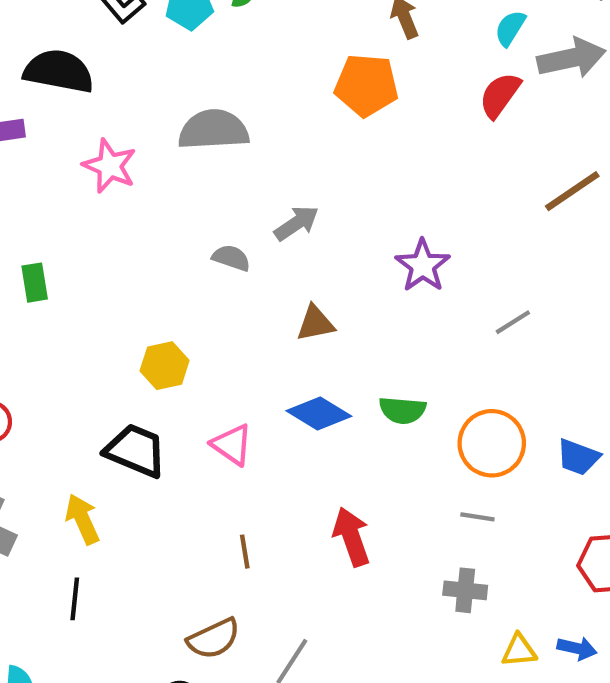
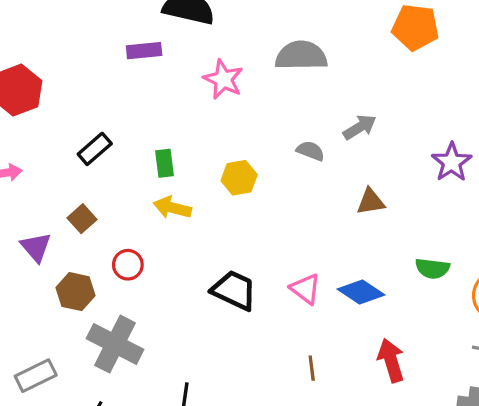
yellow hexagon: (165, 366) -> (239, 178), moved
blue diamond: (319, 413) -> (361, 292), moved
yellow arrow: (82, 519) -> (172, 208), moved, turned -54

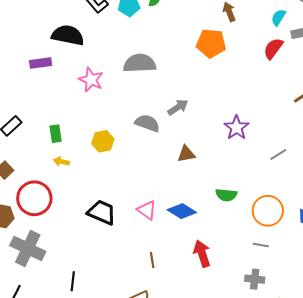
gray semicircle: (310, 151) -> (147, 123), size x1.4
yellow arrow: (172, 208) -> (61, 162), size x0.7
red circle: (128, 265) -> (34, 198), size x1.8

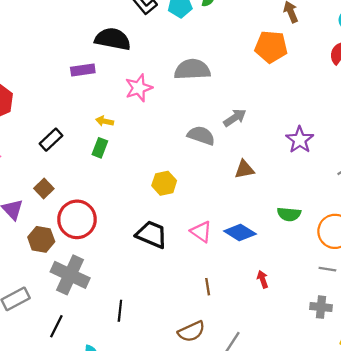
pink star: (91, 80) -> (139, 88), turned 30
green rectangle: (56, 134) -> (100, 148), turned 30
yellow hexagon: (103, 141) -> (164, 183), moved
yellow arrow: (61, 162) -> (105, 121), moved
red arrow: (202, 254) -> (263, 279), size x0.6

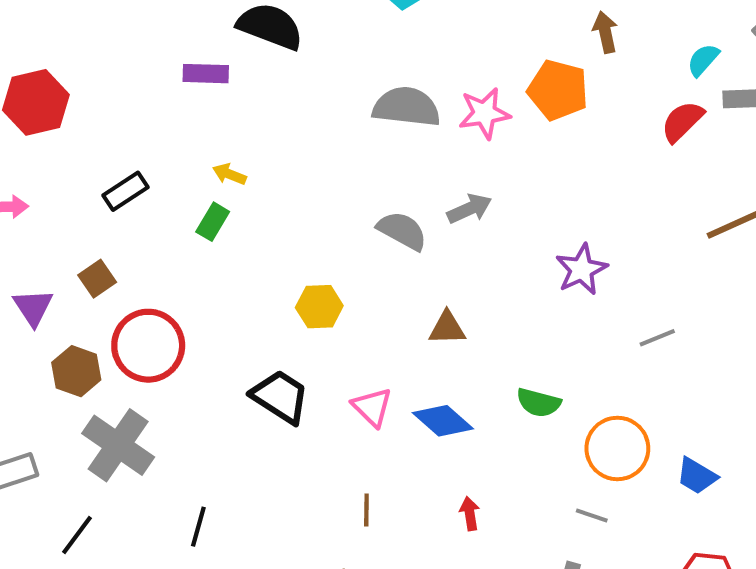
pink star: (139, 88) -> (484, 113), moved
brown triangle: (244, 169) -> (447, 328), moved

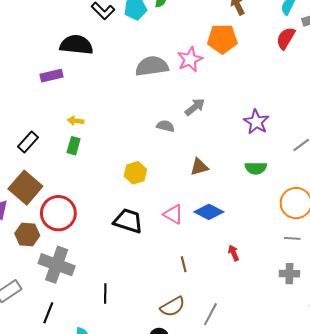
gray semicircle: (402, 231) -> (165, 126), size x0.7
brown square: (97, 279) -> (25, 188), size x1.8
green semicircle: (539, 403) -> (256, 168), moved

